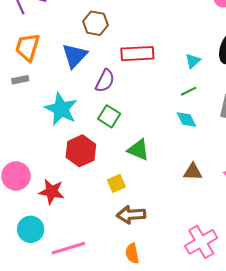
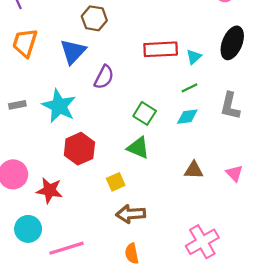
red rectangle: (137, 54) -> (161, 49), moved
gray rectangle: (20, 80) -> (17, 105), moved
green square: (109, 116) -> (145, 113), moved
cyan diamond: (187, 119) -> (187, 117), turned -70

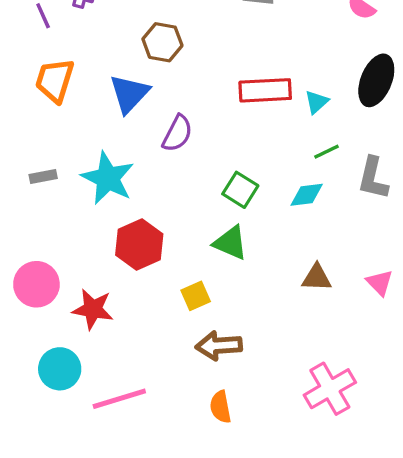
green line: (189, 88) -> (327, 152), moved

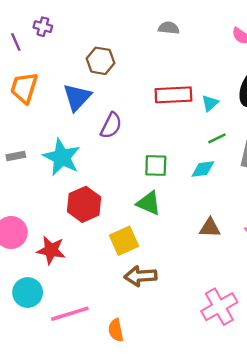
green square: (240, 190) -> (156, 165), turned -30
yellow square: (196, 296) -> (124, 241), size x1.4
orange semicircle: (220, 407) -> (116, 330), moved

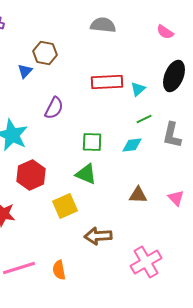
gray semicircle: (169, 28) -> (103, 25), size x1.4
blue triangle: (77, 97) -> (25, 71), moved, size x0.6
brown arrow: (140, 276) -> (98, 236), moved
orange semicircle: (116, 330) -> (59, 270), moved

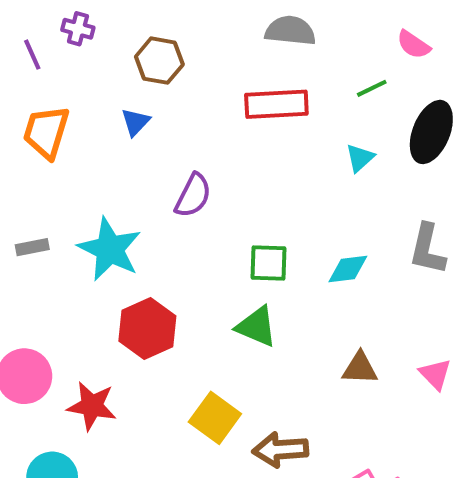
brown hexagon: (45, 53) -> (159, 61), moved
red rectangle: (107, 82) -> (276, 104), moved
green line: (144, 119) -> (372, 88), moved
yellow square: (65, 206) -> (215, 418), moved, turned -30

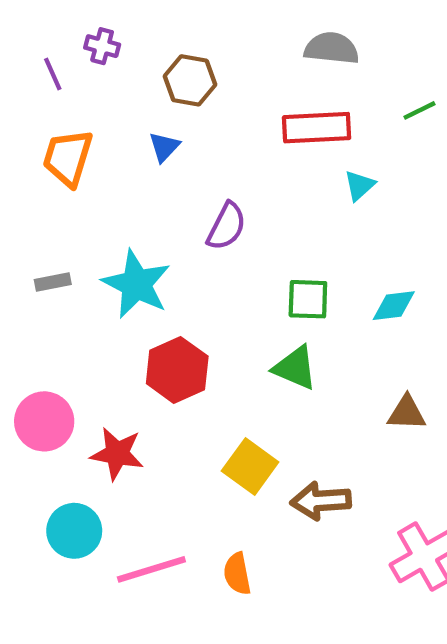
cyan triangle: (360, 158) -> (359, 186), moved

